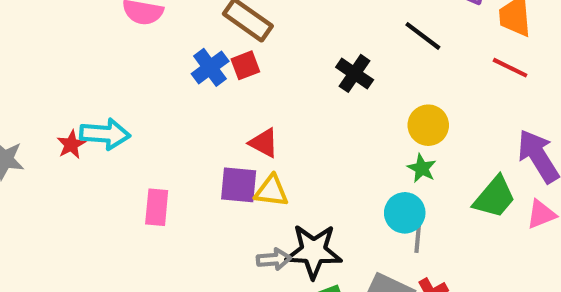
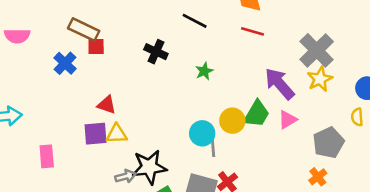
red square: (245, 65) -> (96, 47), moved, turned 30
yellow circle: (428, 125) -> (232, 121), moved
green star: (422, 168) -> (204, 71), moved, turned 30

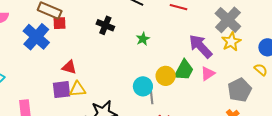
blue cross: (65, 63) -> (36, 37), size x1.5
yellow semicircle: (357, 117) -> (261, 70), turned 136

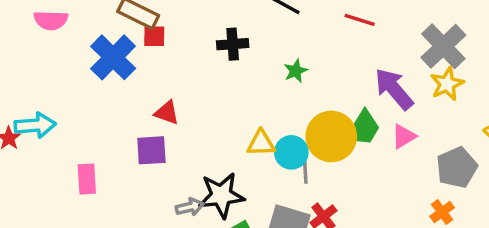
black cross: (105, 25) -> (233, 44), turned -30
yellow circle: (166, 76) -> (331, 136), size x1.5
yellow triangle: (78, 89) -> (261, 143), moved

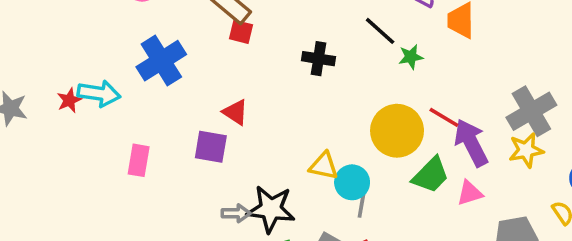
red line: (360, 20) -> (444, 117), moved
blue cross: (113, 57) -> (161, 61), moved
green star: (296, 71) -> (411, 57), moved
yellow circle: (331, 136) -> (397, 131), moved

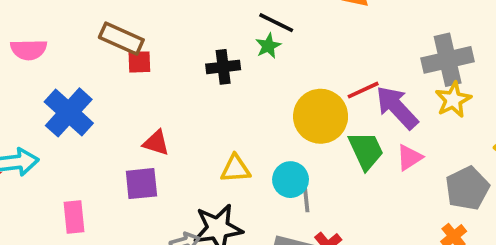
green star: (411, 57) -> (268, 46), moved
gray cross: (531, 111) -> (448, 60), turned 33
red line: (444, 117) -> (363, 90), turned -40
yellow triangle: (324, 166) -> (235, 169), moved
green trapezoid: (431, 175) -> (366, 151), turned -54

